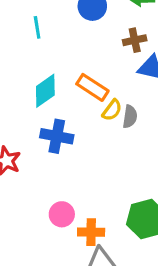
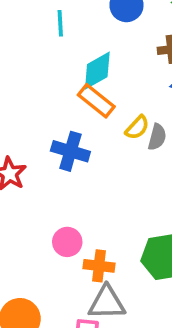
orange rectangle: (92, 87) -> (96, 101), moved
cyan diamond: (45, 91) -> (97, 71), moved

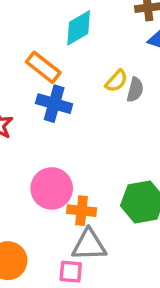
orange rectangle: (96, 101) -> (43, 67), moved
pink circle: (67, 242) -> (52, 188), size x1.5

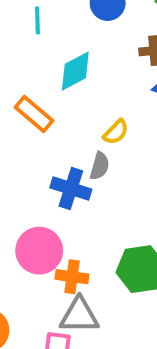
gray semicircle: (135, 90) -> (100, 166), moved
blue cross: (54, 104) -> (71, 188), moved

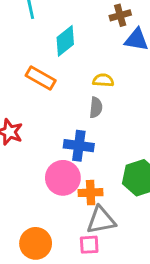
yellow semicircle: (116, 132) -> (103, 80), turned -120
blue cross: (71, 188) -> (79, 146), moved

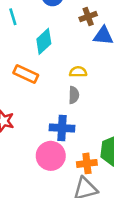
orange cross: (91, 193) -> (87, 163), moved

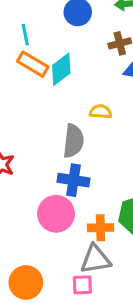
orange rectangle: (26, 74) -> (33, 64), moved
gray semicircle: (74, 95) -> (73, 141), moved, size x1.5

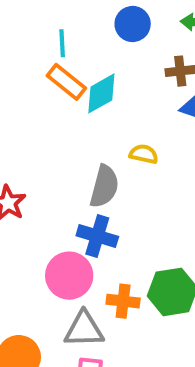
gray triangle: (95, 259) -> (84, 329), moved

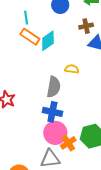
pink circle: (69, 276) -> (55, 133), moved
orange cross: (123, 301) -> (68, 143), turned -35

